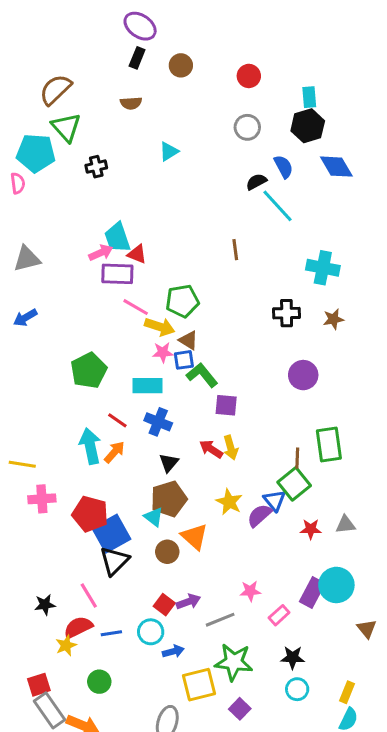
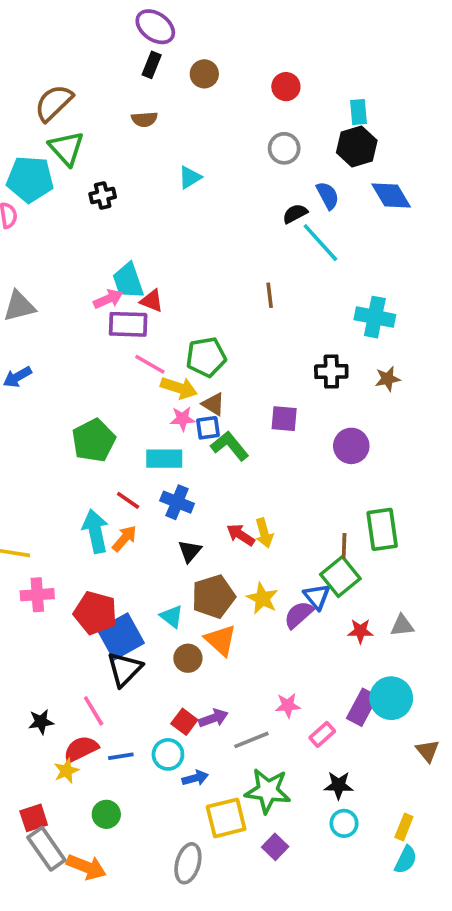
purple square: (226, 405) -> (284, 419), moved
brown pentagon: (169, 499) -> (213, 597), moved

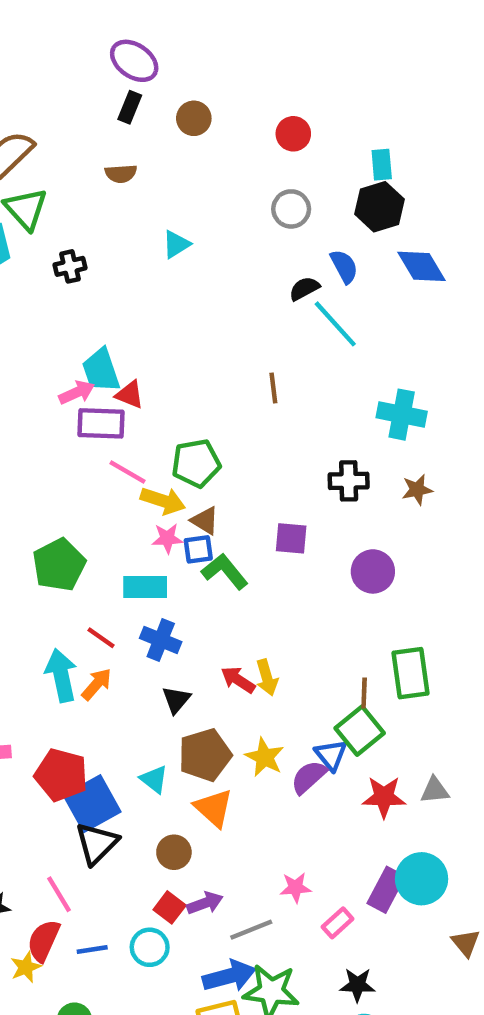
red star: (360, 631) -> (384, 797), size x1.4
brown circle: (188, 658) -> (174, 852), moved
red semicircle: (81, 749) -> (44, 941), turned -40
blue arrow: (195, 778) -> (229, 976), moved, size x1.6

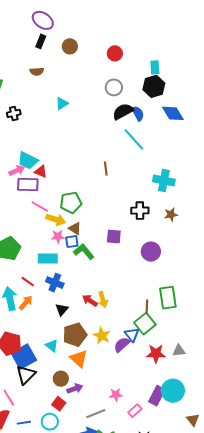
black semicircle: (304, 289) -> (123, 111), moved, size x1.5
cyan trapezoid: (101, 370) -> (28, 160), turned -45
purple arrow: (205, 903) -> (75, 389), moved

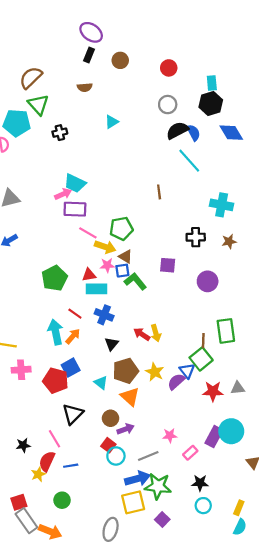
red triangle: (41, 171) -> (89, 275), moved, turned -32
blue square: (24, 357) -> (71, 368), moved, size x0.7
cyan circle: (50, 422) -> (116, 456), moved

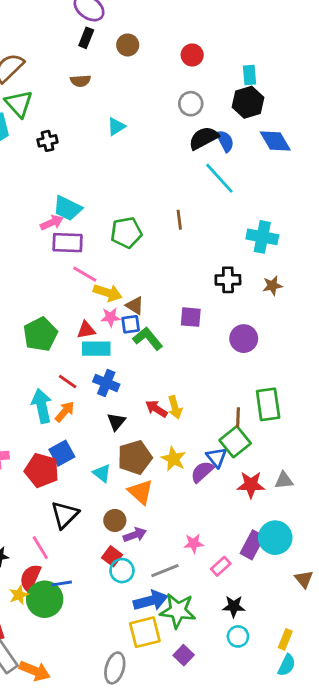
green pentagon: (121, 229) -> (126, 233), moved
green circle: (62, 500) -> (45, 599), moved, size x1.6

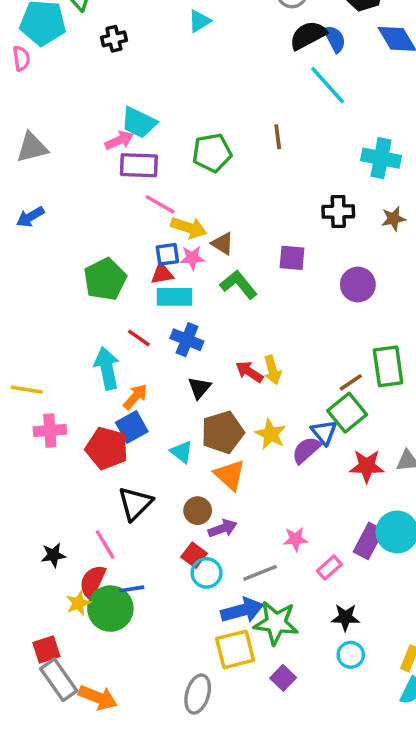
blue square: (131, 324) -> (167, 254), moved
orange arrow: (65, 412) -> (135, 397), moved
brown line: (238, 417) -> (351, 382), turned 54

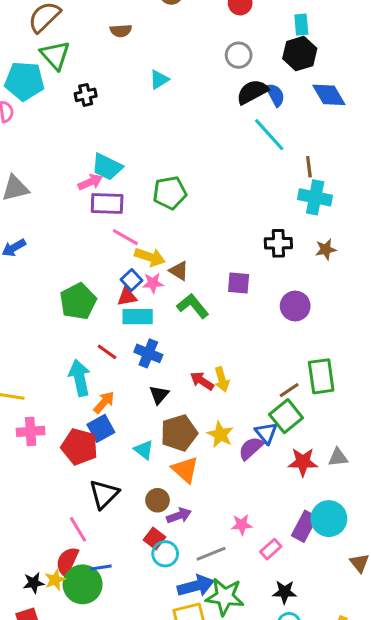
brown line: (278, 137) -> (309, 167), moved
blue square: (167, 254) -> (132, 280), turned -35
black star: (53, 555) -> (34, 583), moved

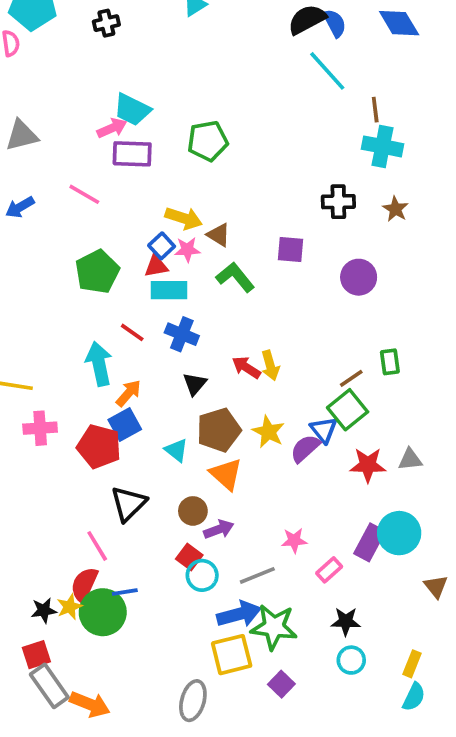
pink line: (125, 237) -> (84, 194), moved
brown star: (326, 249) -> (395, 209), turned -30
green rectangle: (321, 376) -> (390, 362), size x0.6

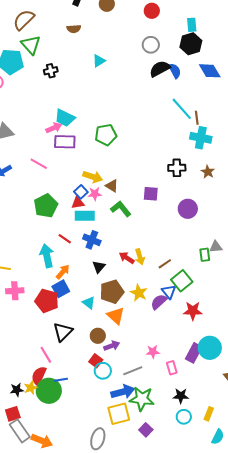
cyan line: (327, 71) -> (182, 109), moved
brown line: (351, 378) -> (165, 264), moved
gray triangle: (410, 459) -> (216, 247), moved
pink rectangle: (329, 570) -> (172, 368), turned -64
yellow rectangle: (412, 664) -> (209, 414), moved

